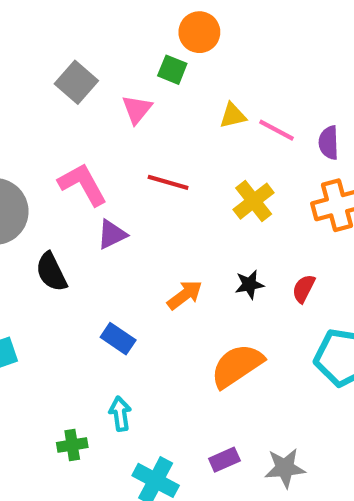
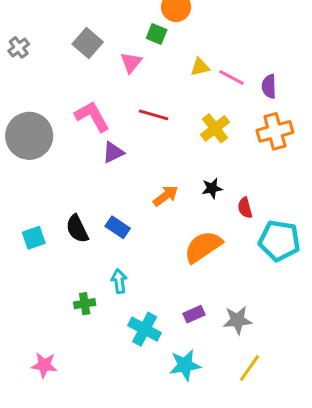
black semicircle: (51, 272) -> (77, 229), moved
red semicircle: (304, 289) -> (245, 208), moved, turned -42

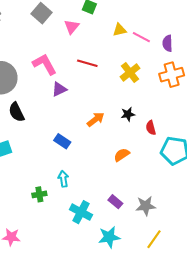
black semicircle: (77, 229) -> (16, 112), moved
orange semicircle: (203, 247) -> (122, 155), size x0.6
purple rectangle: (194, 314) -> (115, 202), turned 64

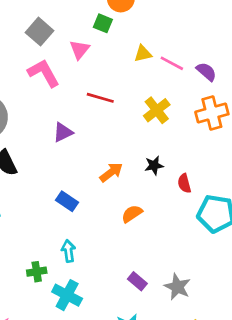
purple semicircle: (167, 43) -> (206, 72), turned 133
pink L-shape: (45, 64) -> (44, 73), moved
orange semicircle: (122, 155) -> (132, 214), moved
gray star: (146, 206) -> (177, 287), turned 30
cyan cross: (81, 212) -> (67, 295), moved

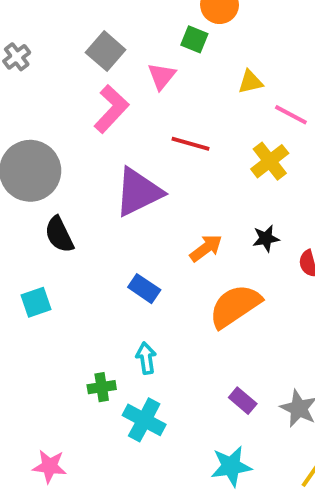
pink line: (172, 63) -> (291, 115), moved
pink L-shape: (44, 73) -> (111, 109), turned 72
purple triangle: (63, 132) -> (138, 192), size x1.8
orange semicircle: (132, 214) -> (235, 306), size x1.8

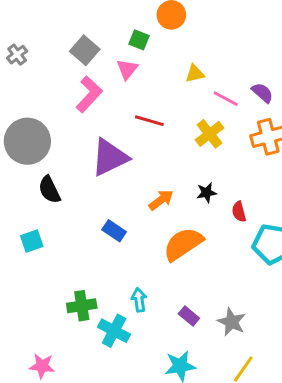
green square: (194, 39) -> (139, 40), moved
cyan arrow: (146, 358) -> (139, 300), moved
green cross: (102, 387) -> (82, 306), size x1.4

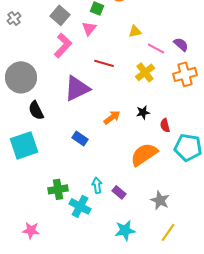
cyan square: (32, 241) -> (24, 145), size x1.8
orange semicircle: (183, 244) -> (144, 154), moved
purple rectangle: (189, 316) -> (119, 192), moved

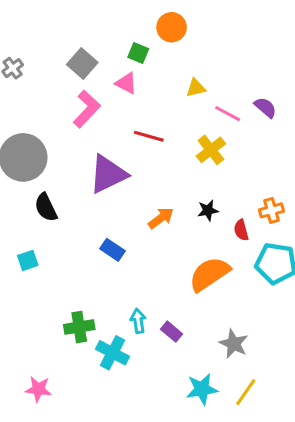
pink triangle: (89, 28) -> (126, 83), turned -42
orange cross: (185, 74) -> (271, 210), moved, size x0.7
cyan square: (24, 145) -> (28, 260), size x0.5
cyan star: (125, 230) -> (202, 389), moved

